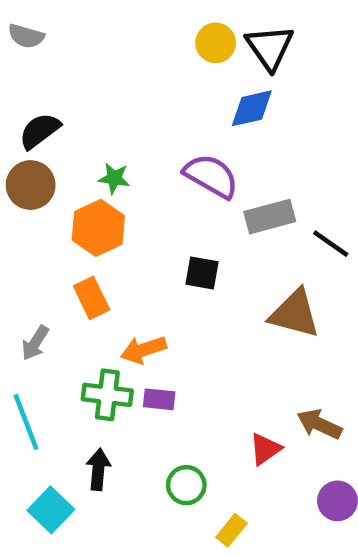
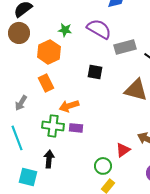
green star: (114, 178) -> (65, 30), moved
green circle: (186, 485) -> (103, 166), moved
cyan square: (51, 510) -> (28, 177), turned -30

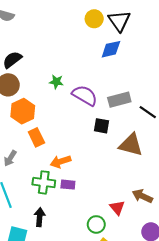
purple semicircle: (99, 29) -> (85, 95), moved
orange hexagon: (49, 52) -> (23, 111), moved
black square: (95, 72) -> (101, 126), moved
red triangle: (123, 150) -> (117, 208), turned -35

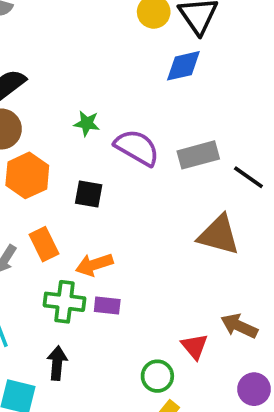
black square: (101, 126) -> (89, 194), moved
orange rectangle: (36, 137) -> (44, 244), moved

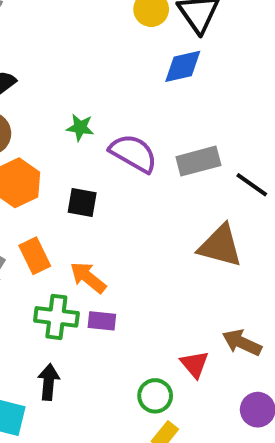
orange arrow: (94, 265) -> (88, 277), turned 57

